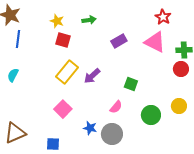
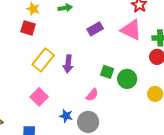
red square: (63, 40) -> (28, 28), moved
purple arrow: (92, 76) -> (68, 64), turned -42
green circle: (151, 115) -> (127, 79), moved

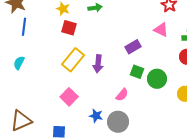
red square: (28, 28) -> (69, 28), moved
purple rectangle: (95, 29) -> (133, 47), moved
pink triangle: (131, 30) -> (161, 30), size x0.7

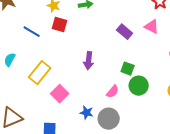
blue line: (24, 27) -> (32, 32), moved, turned -66
purple rectangle: (133, 47) -> (125, 32), moved, turned 70
yellow rectangle: (73, 60) -> (40, 73), moved
green circle: (157, 79) -> (139, 86), moved

